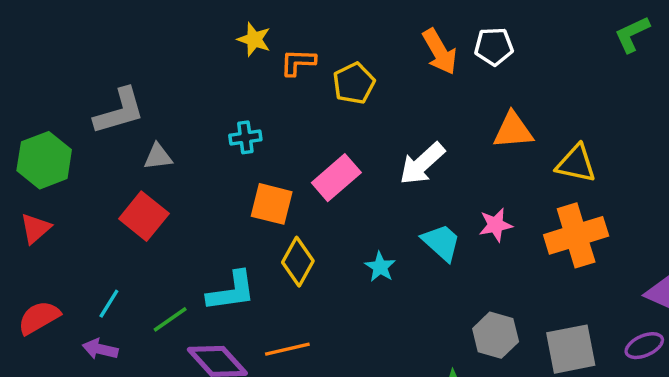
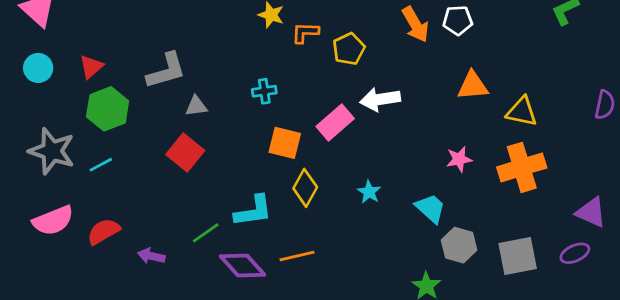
white arrow: (422, 164) -> (380, 99), moved, turned 33
red triangle: (35, 228) -> (91, 67), moved
cyan trapezoid: (441, 242) -> (430, 208), moved
cyan line: (109, 304) -> (101, 165), moved, turned 30

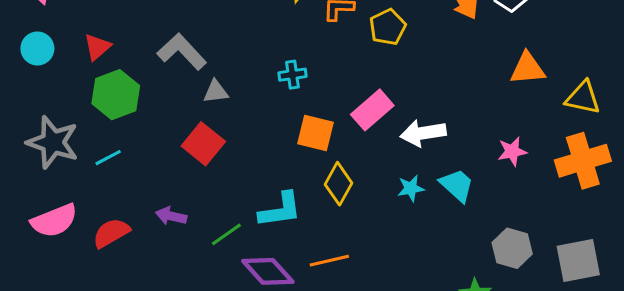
gray L-shape: (166, 71) -> (182, 52), turned -117
white arrow: (380, 99) -> (423, 133), moved
cyan star: (369, 192) -> (411, 188), turned 30
cyan trapezoid: (430, 208) -> (457, 185), moved
purple arrow: (151, 256) -> (171, 216), moved

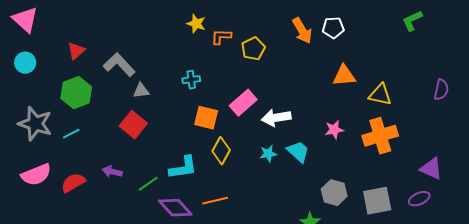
red triangle: (97, 47) -> (76, 51), moved

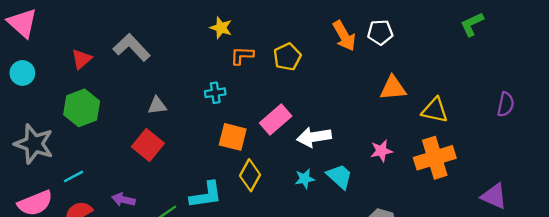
orange L-shape: (221, 37) -> (242, 56), moved
gray L-shape: (119, 65) -> (132, 47), moved
cyan line: (71, 134) -> (73, 176), moved

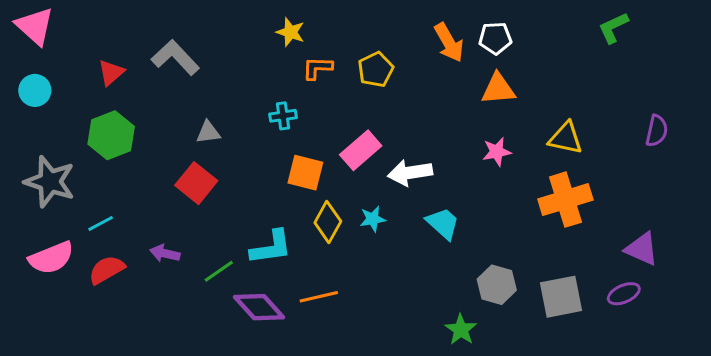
orange triangle: (393, 88) -> (498, 89), moved
pink star: (381, 151) -> (497, 152), moved
cyan star: (305, 179) -> (373, 219), moved

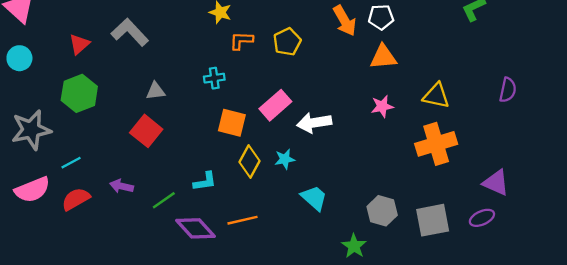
gray star: (50, 182) -> (31, 130), turned -30
cyan trapezoid: (443, 223) -> (314, 198), moved
cyan L-shape: (271, 247) -> (205, 181), size x0.7

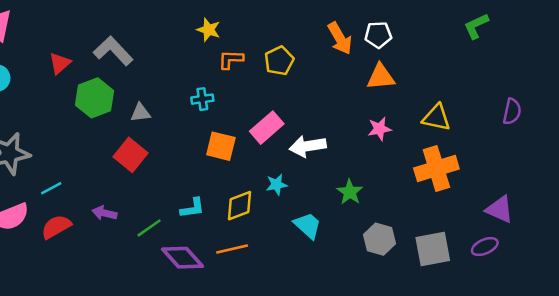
green hexagon: (79, 93) -> (95, 98), moved
yellow diamond: (250, 161) -> (239, 206), moved, turned 40
green star: (354, 246) -> (350, 192), moved

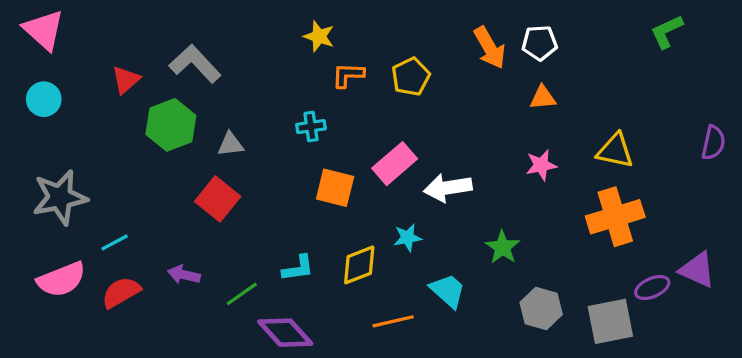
orange triangle: (381, 77) -> (543, 98), size x0.7
purple ellipse: (485, 247) -> (652, 288), moved
orange line: (232, 249) -> (393, 321), moved

